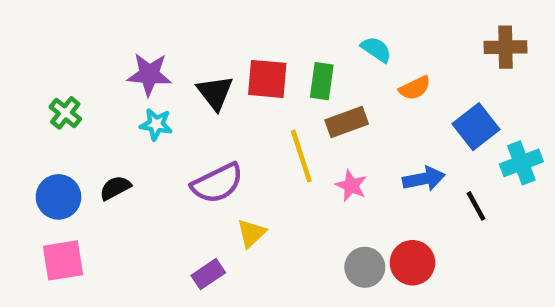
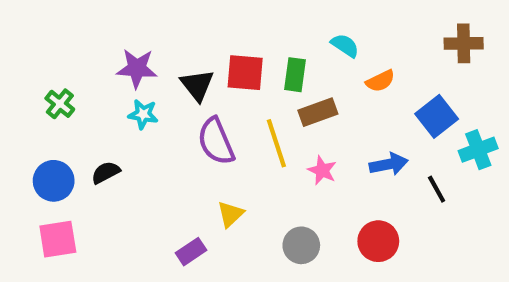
purple semicircle: (217, 183) -> (216, 141), moved, turned 93
gray circle: (365, 267) -> (301, 245), moved

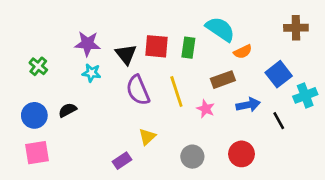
cyan semicircle: (345, 46) -> (220, 29), size x1.6
brown rectangle: (318, 112) -> (223, 80), moved

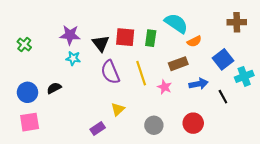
green cross: (38, 66) -> (24, 45), moved

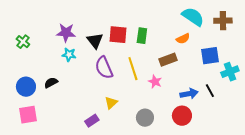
cyan semicircle: (176, 23) -> (193, 17), moved
blue square: (223, 59) -> (210, 56), turned 30
blue arrow: (198, 84) -> (189, 94), moved

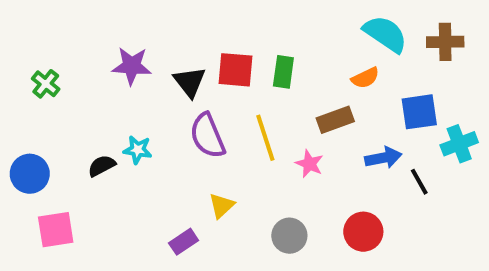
cyan star: (69, 55) -> (138, 150), moved
blue circle: (26, 87) -> (30, 174), moved
blue arrow: (189, 94) -> (383, 158), moved

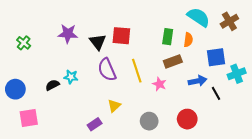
brown cross: (445, 42) -> (229, 21), turned -30
green rectangle: (283, 72) -> (168, 37), moved
orange semicircle: (365, 78) -> (188, 40), turned -56

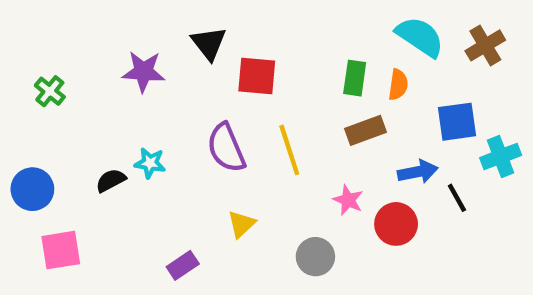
black triangle: (98, 42) -> (209, 43), moved
pink star: (159, 84) -> (348, 200), moved
red circle: (187, 119) -> (396, 224), moved
purple rectangle: (95, 124) -> (183, 265), moved

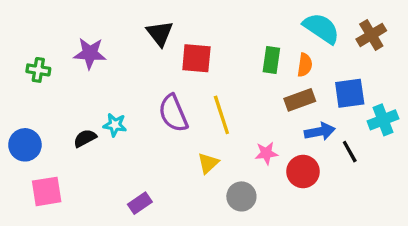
purple star: (143, 72) -> (90, 53), moved
green cross: (50, 91) -> (38, 70), turned -30
brown rectangle: (366, 130) -> (300, 100), moved
pink star: (348, 200) -> (266, 153), turned -30
yellow triangle: (241, 224) -> (208, 163), moved

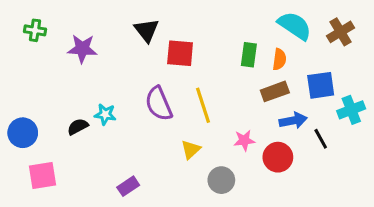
green cross: (38, 70) -> (35, 30), moved

